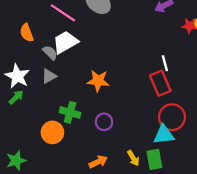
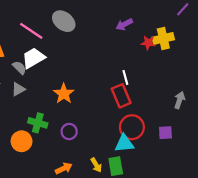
orange star: (98, 81) -> (64, 94), turned 30

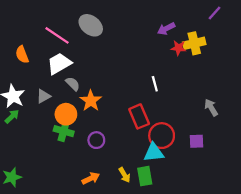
purple arrow: (124, 24) -> (166, 29), moved
gray semicircle: (19, 68) -> (73, 84), moved
red rectangle: (121, 96) -> (139, 116), moved
gray arrow: (180, 100) -> (211, 107), turned -49
orange circle: (22, 141) -> (66, 114), moved

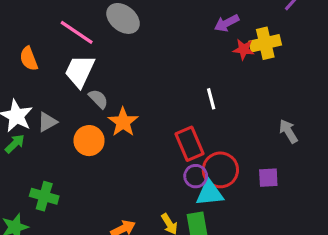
white trapezoid: (59, 64) -> (80, 71), turned -35
gray triangle: (43, 96) -> (47, 122), moved
green cross: (64, 131) -> (44, 196), moved
purple circle: (96, 140) -> (196, 176), moved

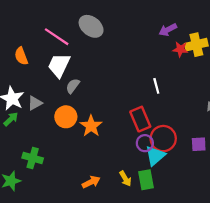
gray semicircle: (98, 99) -> (73, 86), turned -98
orange star: (123, 122) -> (91, 126), moved
cyan triangle: (210, 193) -> (155, 156), turned -35

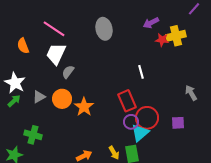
gray ellipse: (91, 26) -> (104, 29), moved, turned 40
gray triangle: (35, 103) -> (39, 97), moved

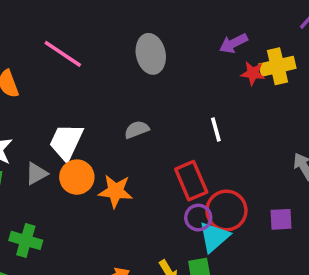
white trapezoid: (56, 54) -> (66, 142), moved
gray semicircle: (68, 72) -> (137, 130), moved, turned 32
orange star: (84, 107) -> (116, 191), turned -30

